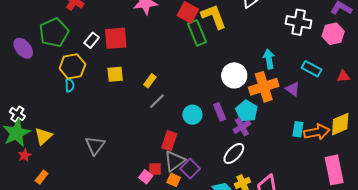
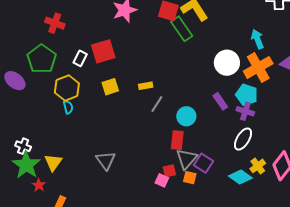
yellow rectangle: (150, 81) -> (146, 86), turned 56
cyan circle: (192, 115) -> (186, 116), moved
purple cross: (242, 127) -> (245, 111), turned -30

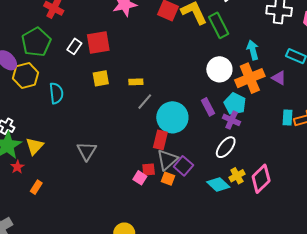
green rectangle: (182, 29) -> (219, 25), moved
yellow hexagon: (67, 88) -> (26, 76), moved
cyan semicircle: (68, 107) -> (56, 93), size x1.5
cyan circle: (186, 116) -> (172, 117), size x1.6

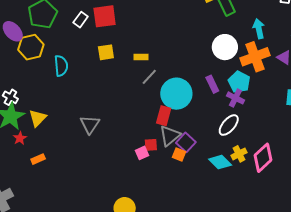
pink square: (140, 178) -> (142, 153), turned 32
orange square: (168, 179) -> (179, 155), moved
orange rectangle: (36, 187) -> (38, 159), turned 32

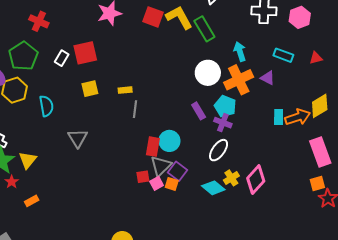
gray line: (149, 77) -> (135, 109), turned -30
cyan circle: (176, 94) -> (169, 141), moved, size x0.7
gray triangle: (90, 124) -> (78, 138), moved
pink square: (142, 153) -> (157, 183), moved

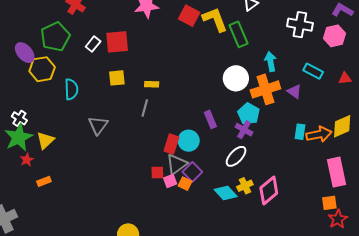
gray line: (135, 109) -> (145, 108), moved
purple rectangle: (199, 111) -> (210, 119), moved

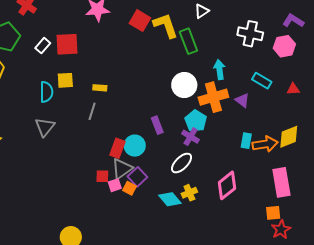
cyan semicircle: (71, 89) -> (46, 92), moved
pink diamond: (269, 191) -> (227, 185), moved

